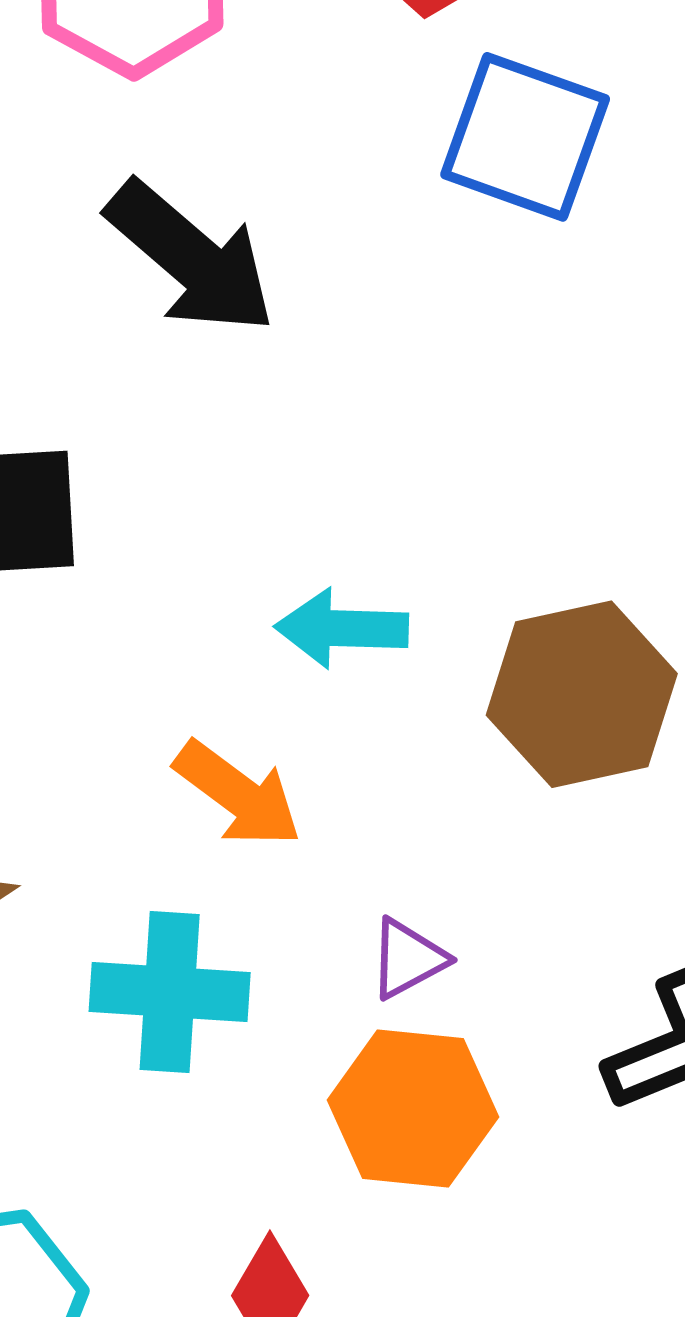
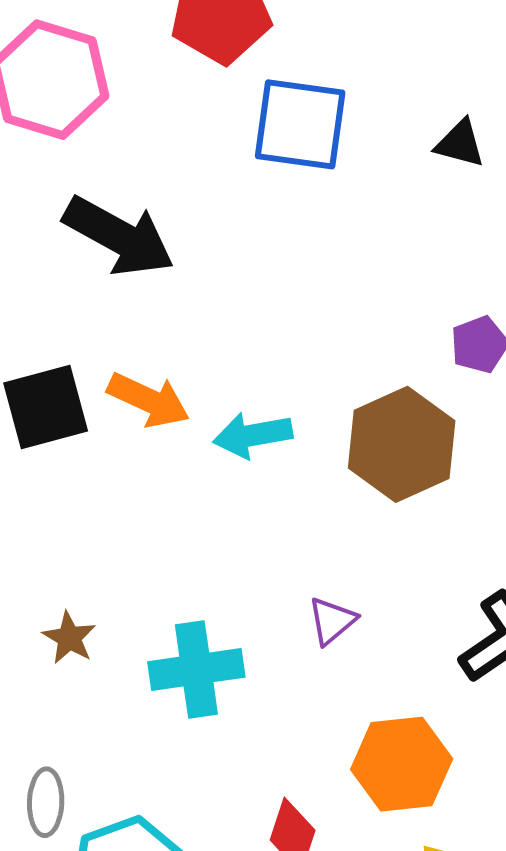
orange arrow: (238, 794) -> (148, 400), moved
orange hexagon: (413, 1109) -> (402, 764), moved

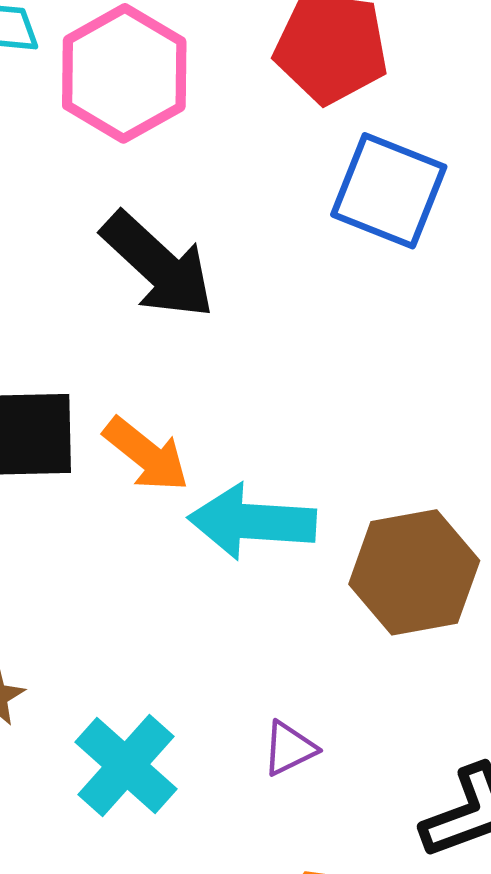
cyan arrow: (253, 435) -> (252, 522), size x1.4
cyan cross: (196, 669) -> (126, 765), turned 36

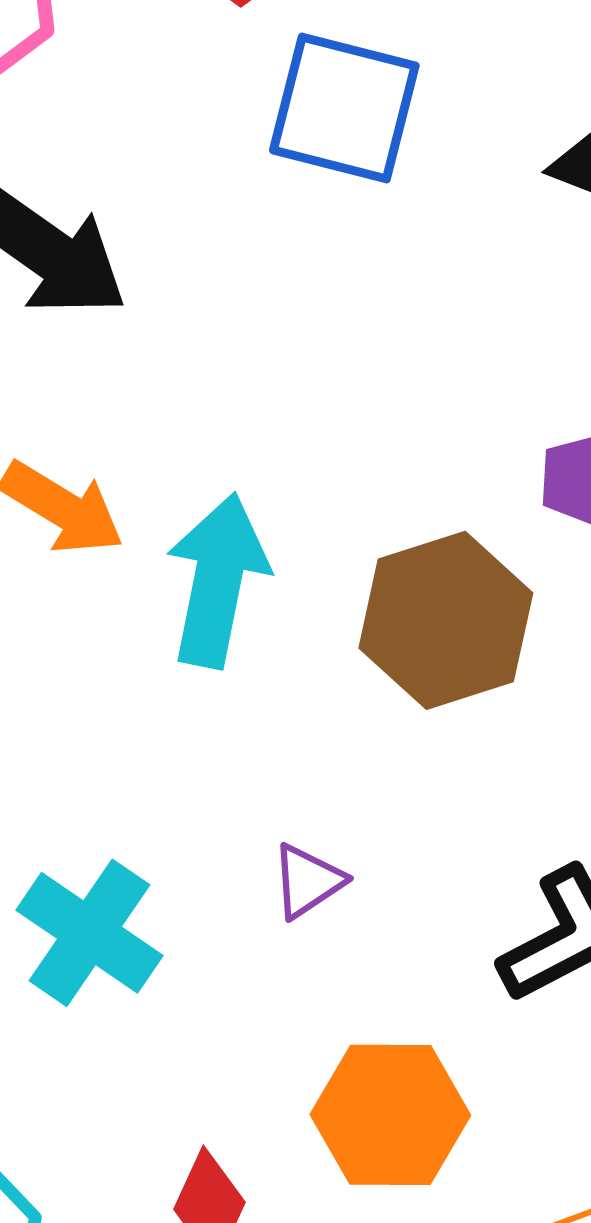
cyan arrow: (252, 522) -> (217, 580), turned 105

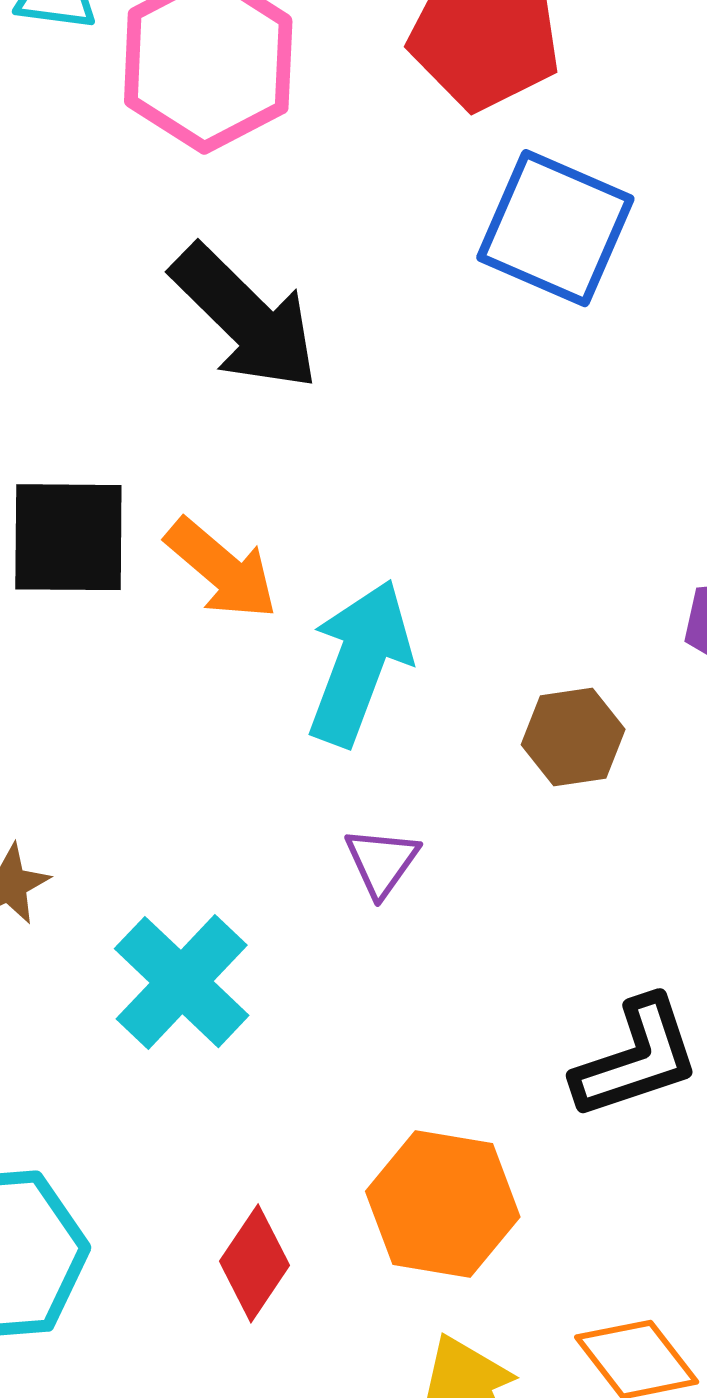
brown hexagon: (446, 620) -> (573, 737), size x0.6
purple triangle: (308, 881) -> (382, 862), moved, turned -30

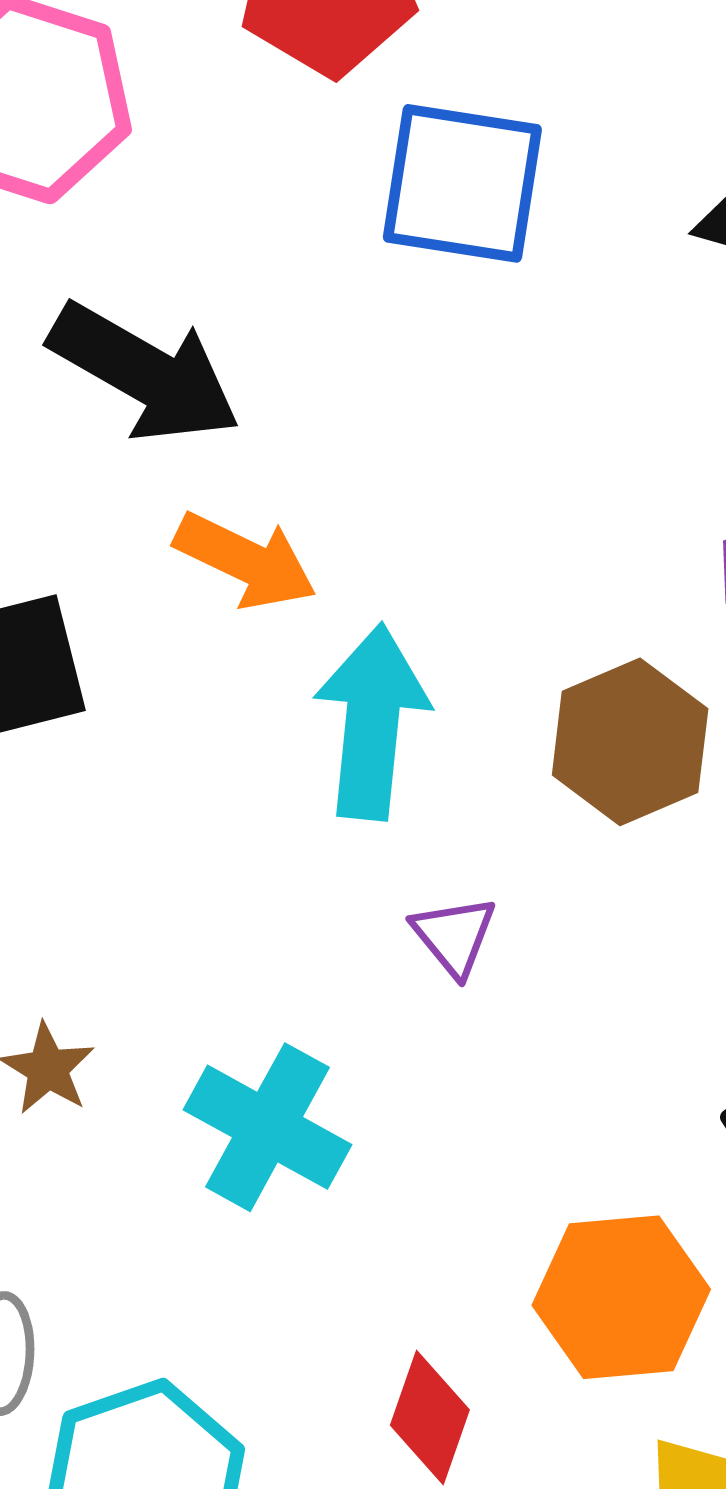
orange arrow: (222, 569) -> (246, 561), moved
brown hexagon: (573, 737) -> (630, 742), size x1.4

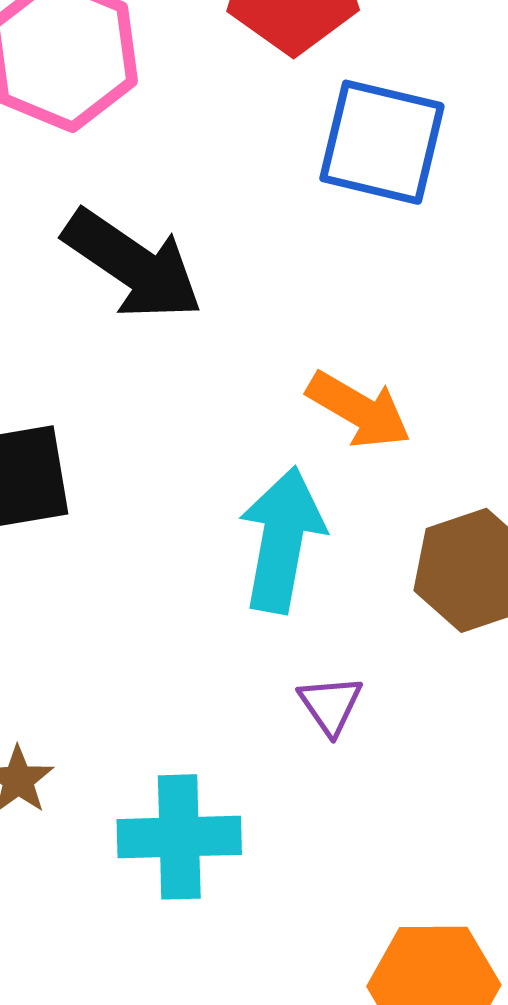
orange arrow: (246, 561) -> (359, 410), moved
cyan cross: (267, 1127) -> (179, 837), turned -35

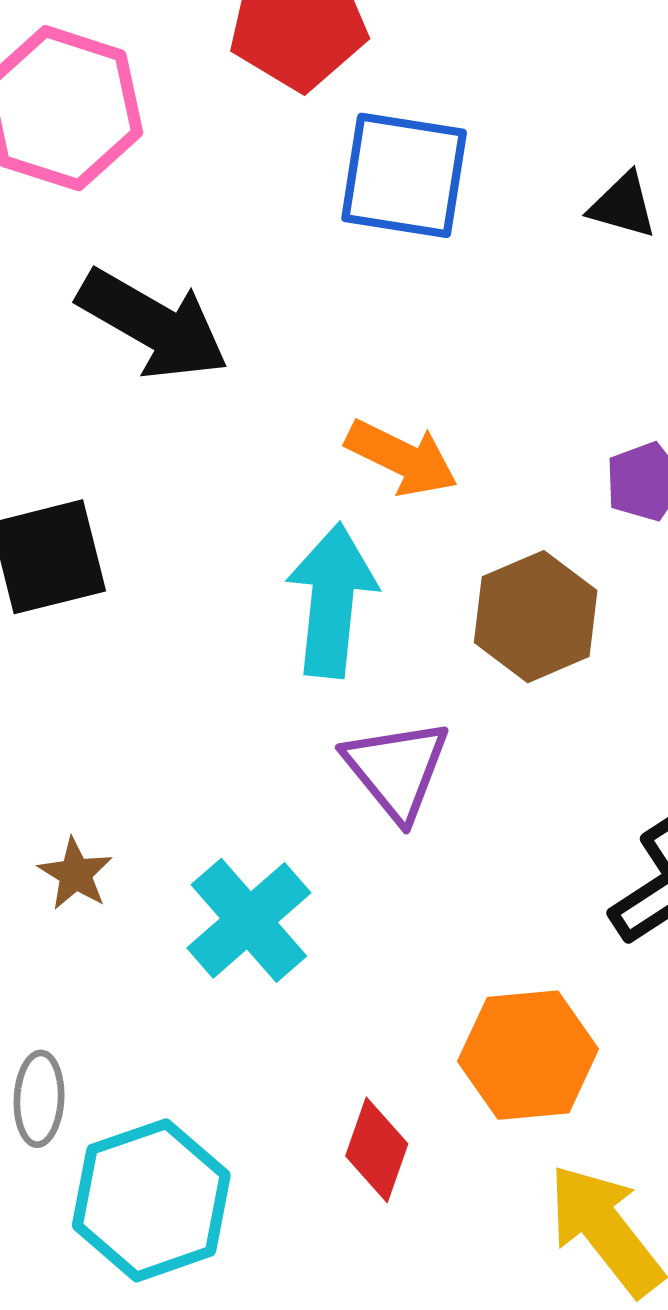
purple triangle: (330, 705) -> (396, 769), size x1.6
cyan cross: (179, 837) -> (249, 920), turned -35

